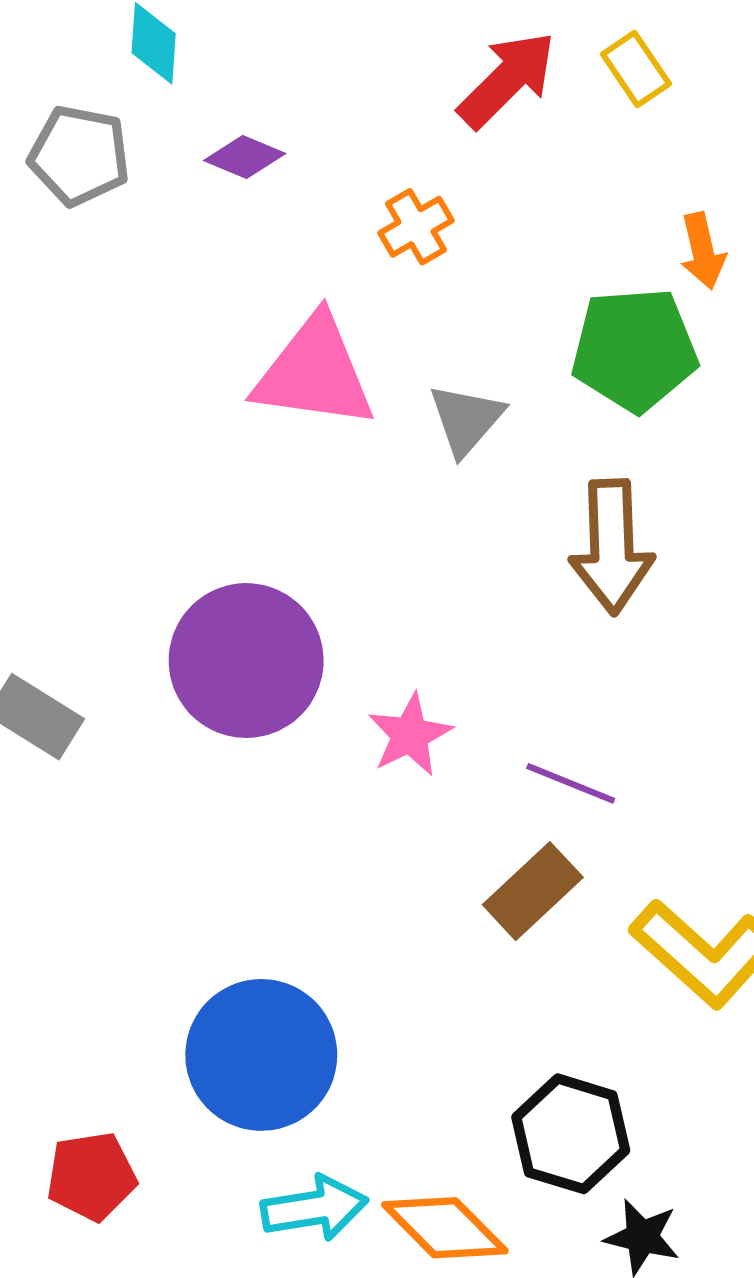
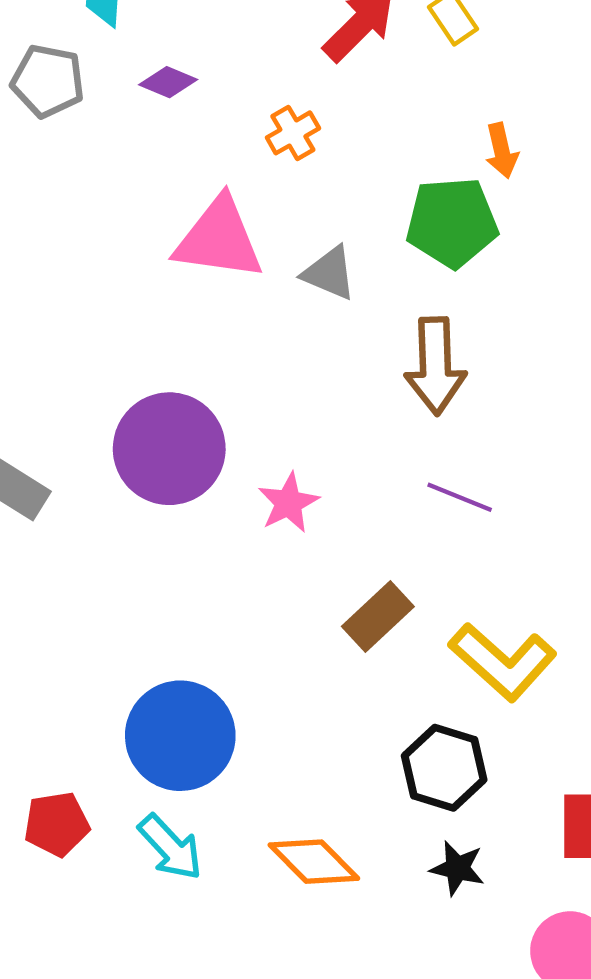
gray triangle: (466, 419) -> (329, 273), turned -48
purple line: (571, 783) -> (460, 497), moved
black hexagon: (571, 1134) -> (444, 768), moved
cyan arrow: (314, 1208) -> (170, 847), moved, turned 56

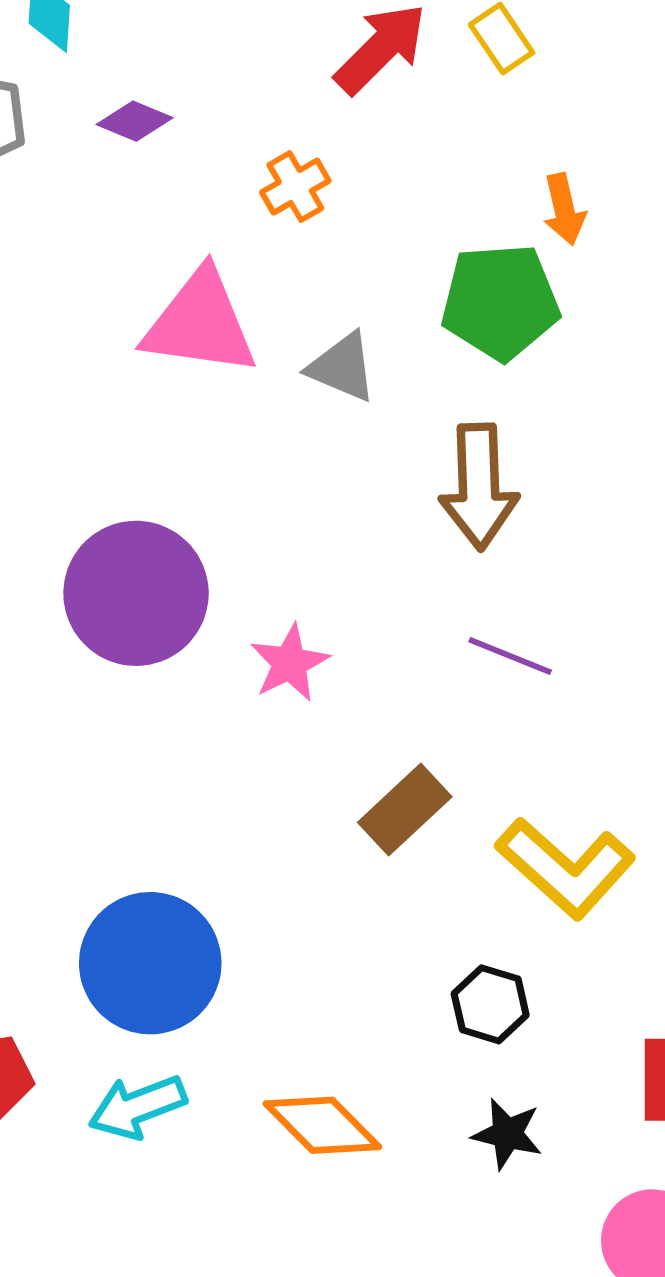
black hexagon: (444, 768) -> (490, 1004), size x0.7
cyan arrow: (170, 847) -> (137, 1107), turned 112

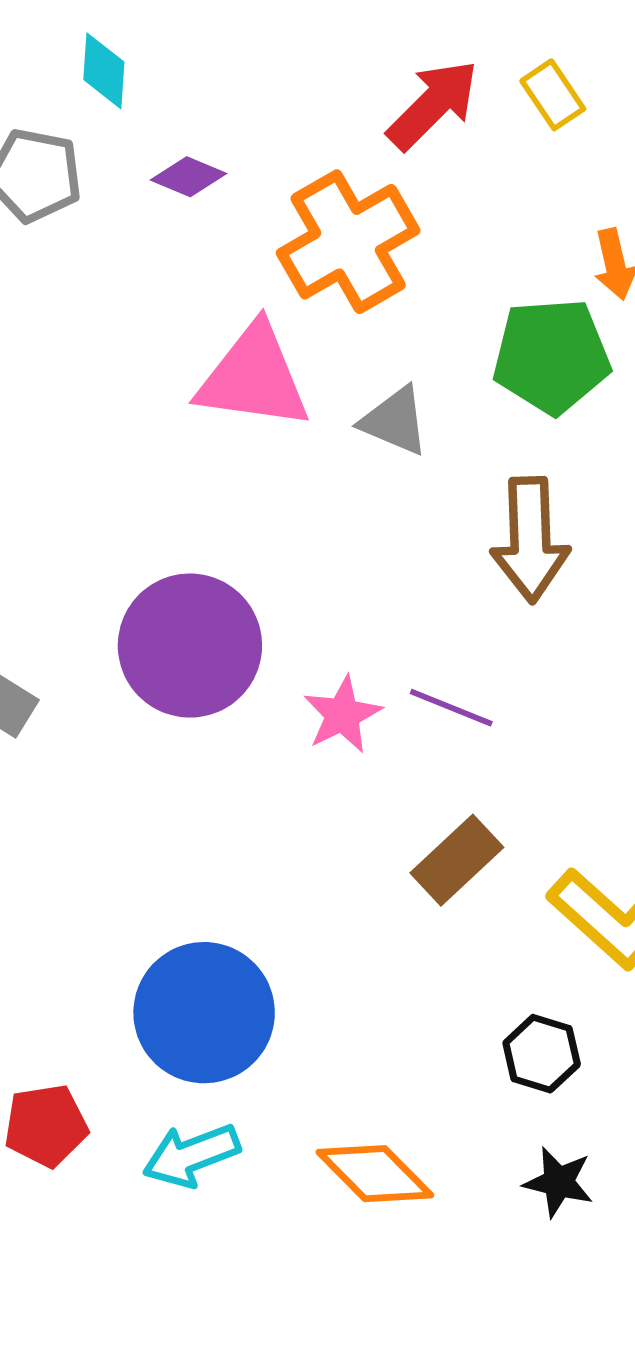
orange cross: (295, 187) -> (348, 242), size x2.0
purple line: (510, 656) -> (451, 708), moved

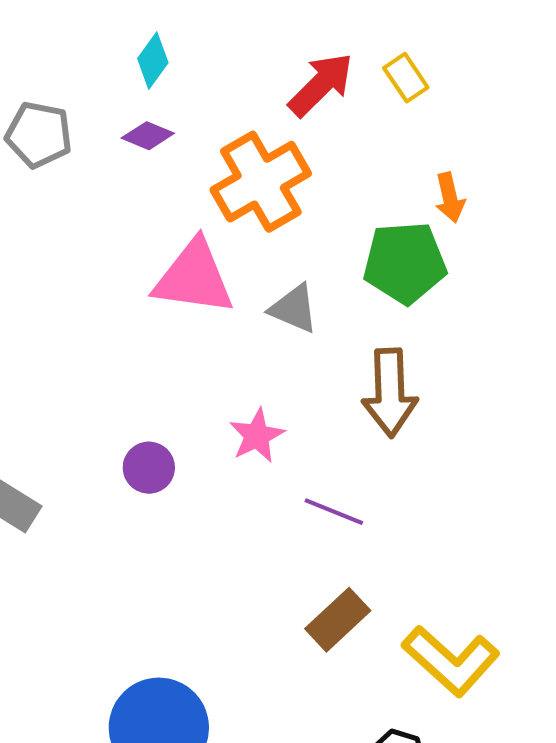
cyan diamond: (104, 71) -> (153, 61), moved, turned 32
purple circle: (190, 646) -> (149, 468), size x0.5
pink star: (342, 715) -> (257, 436), moved

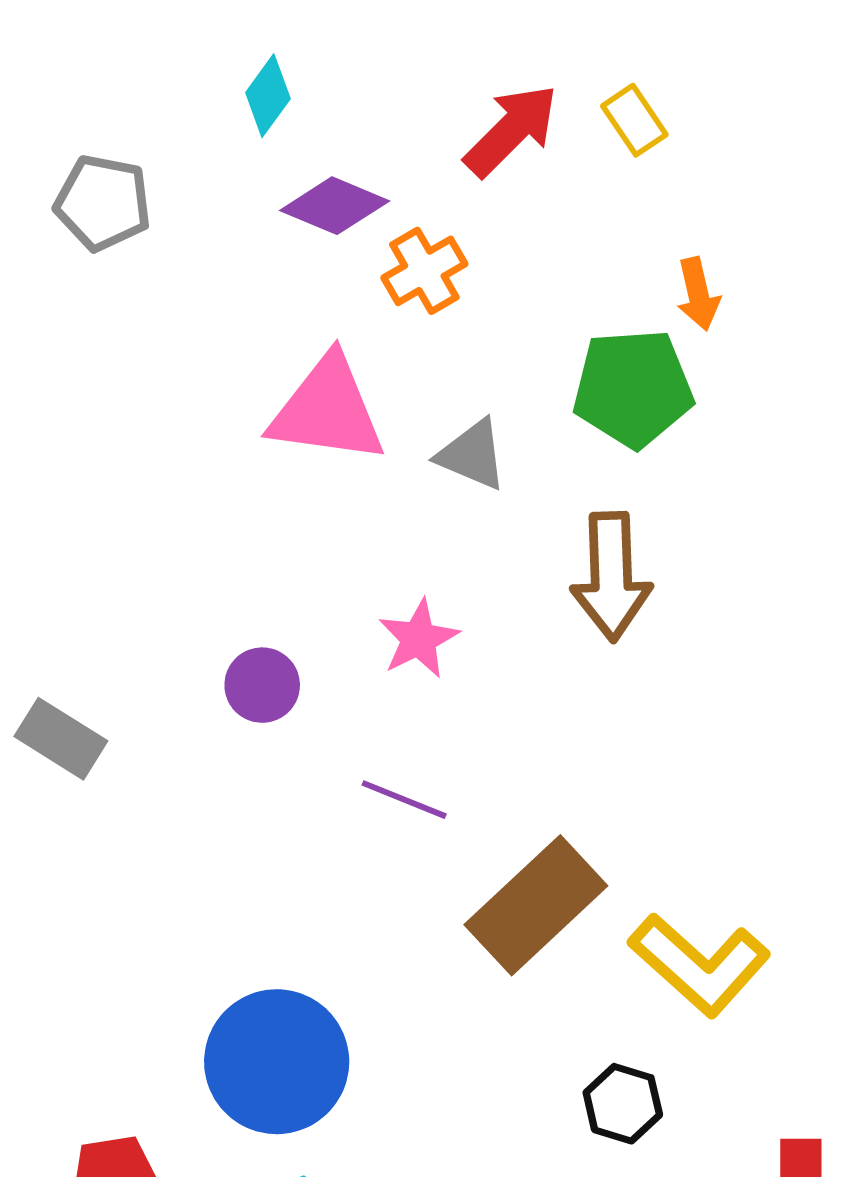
purple diamond: (148, 136) -> (335, 206), moved, size x1.4
orange cross: (261, 182) -> (424, 271), size x0.6
purple line: (334, 512) -> (404, 800), moved
brown rectangle: (338, 620) -> (536, 905), size x1.5

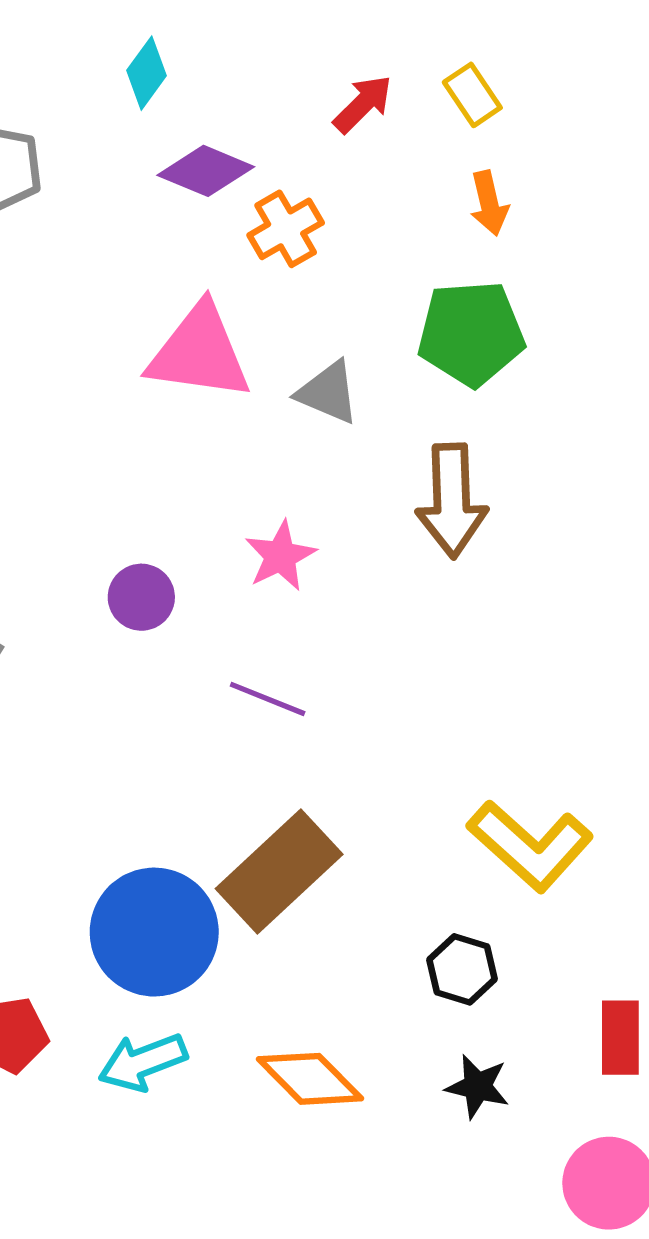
red arrow: (511, 130) -> (363, 104), size x0.7
orange arrow: (698, 294) -> (489, 203), moved
brown rectangle: (536, 905) -> (279, 871), moved

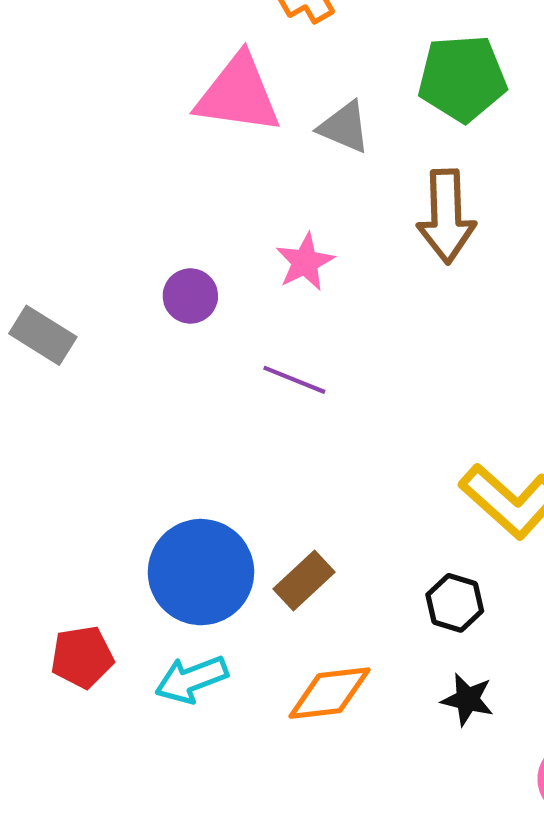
brown rectangle: (279, 871) -> (304, 581), moved, size x0.6
orange diamond: (310, 1079) -> (329, 693), turned -52

